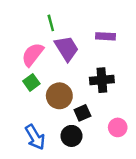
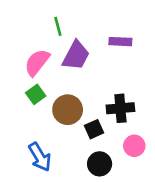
purple trapezoid: (67, 48) -> (76, 55), turned 60
black cross: (102, 80) -> (120, 108), moved
black circle: (71, 136) -> (100, 164), moved

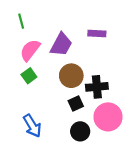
green line: (58, 26) -> (21, 21), moved
brown circle: (68, 110) -> (71, 76), moved
pink circle: (134, 146) -> (108, 117), size x1.6

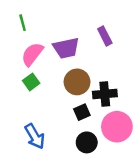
purple rectangle: (97, 33) -> (105, 36), turned 60
purple trapezoid: (61, 45) -> (66, 48), turned 50

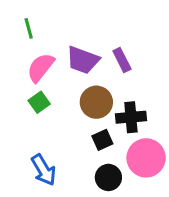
purple rectangle: (105, 36) -> (122, 60), moved
purple trapezoid: (66, 48) -> (83, 60), turned 32

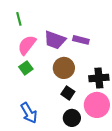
purple rectangle: (122, 60) -> (81, 40), turned -49
black cross: (131, 117) -> (99, 78), moved
black square: (102, 140) -> (68, 93), turned -32

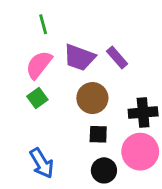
green line: (19, 19) -> (43, 24), moved
purple rectangle: (81, 40) -> (117, 57), turned 35
black square: (68, 93) -> (98, 134), turned -32

